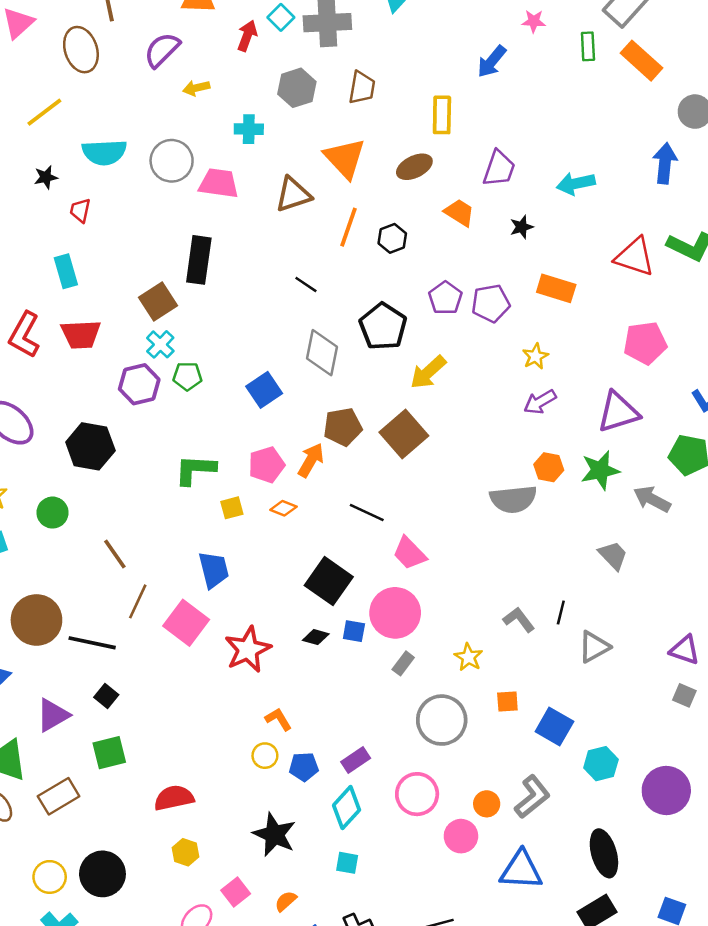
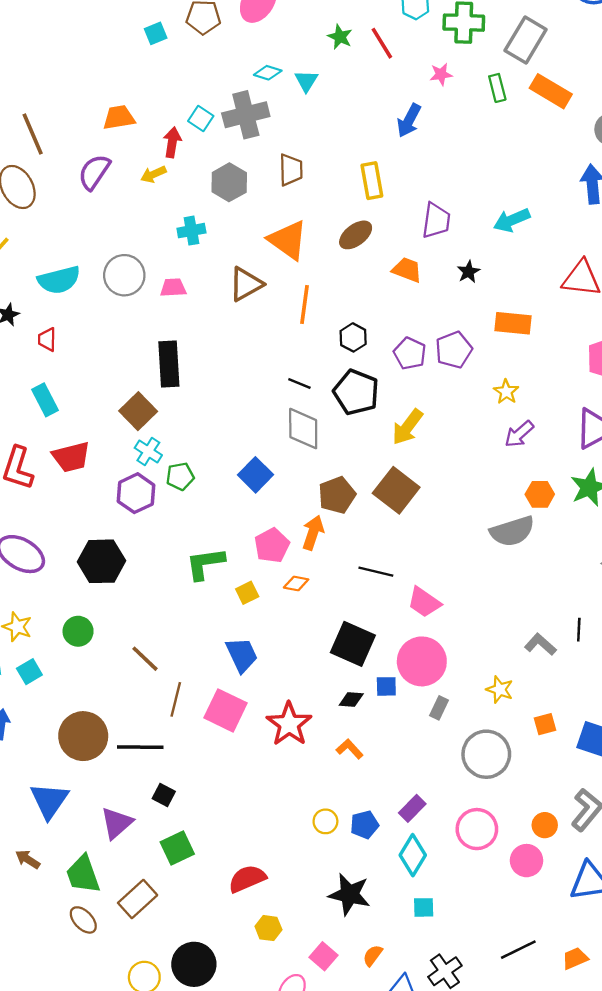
yellow arrow: (196, 88) -> (153, 174), moved
pink trapezoid: (219, 183) -> (173, 288), size x0.7
black hexagon: (392, 238) -> (353, 337), moved
black line: (306, 285) -> (299, 384), moved
orange L-shape: (278, 719) -> (350, 749), moved

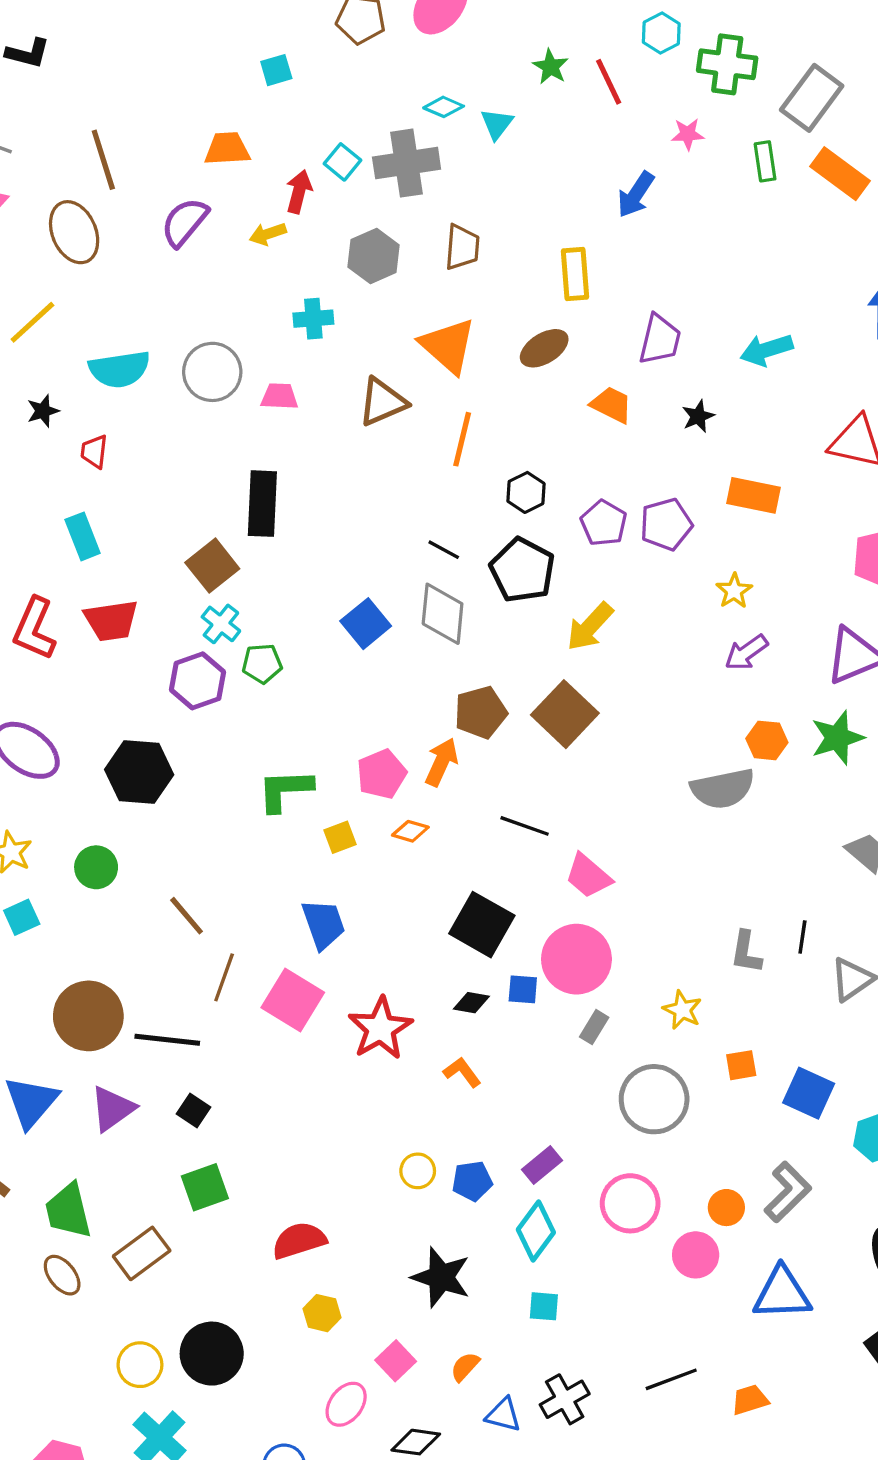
cyan square: (156, 33) -> (276, 70), moved
blue square: (255, 475) -> (366, 624), moved
gray L-shape: (540, 644) -> (746, 952), turned -128
purple triangle: (117, 823) -> (113, 1109), moved

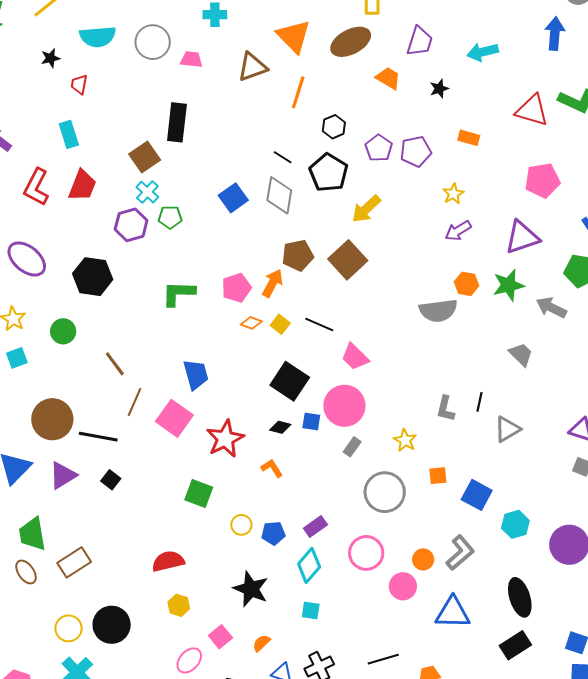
brown ellipse: (544, 348) -> (351, 42), size x1.4
orange rectangle: (754, 495) -> (469, 138), size x0.7
red trapezoid: (111, 621) -> (82, 185), turned -64
yellow square: (340, 837) -> (280, 324), moved, turned -36
green square: (205, 1187) -> (199, 494), moved, turned 36

